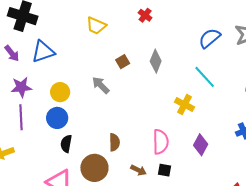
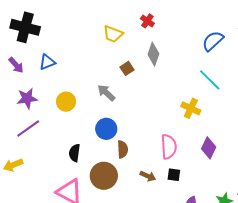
yellow trapezoid: (96, 26) -> (113, 34), moved
blue triangle: (43, 52) -> (47, 62), size x0.7
gray diamond: (156, 61) -> (153, 54), moved
purple line: (21, 117) -> (28, 128), turned 60
blue circle: (57, 118) -> (106, 129), moved

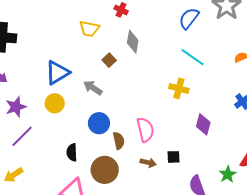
blue triangle: (47, 62) -> (57, 73), moved, size x1.5
pink semicircle: (169, 147) -> (145, 130), moved

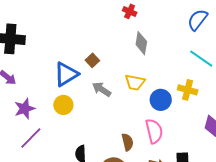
yellow trapezoid: (89, 29) -> (135, 82), moved
brown square: (109, 60) -> (92, 60), moved
blue circle: (99, 123) -> (161, 100), moved

